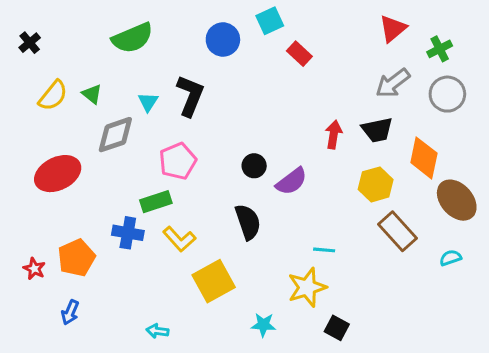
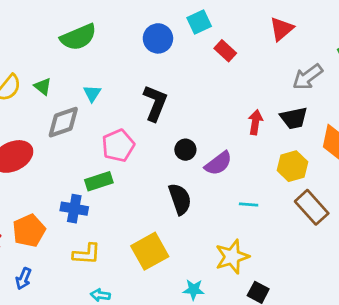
red triangle: (393, 29) -> (281, 29), moved
black L-shape: (190, 96) -> (155, 103), moved
yellow L-shape: (179, 239) -> (87, 254), moved, turned -44
cyan line: (324, 250) -> (249, 205), moved

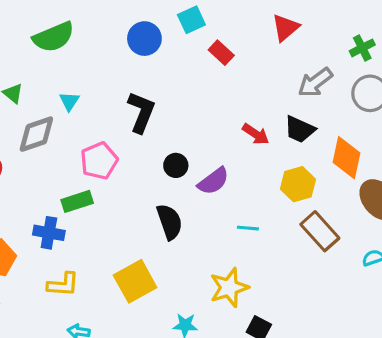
black trapezoid: (294, 118) -> (300, 129), turned 36
red arrow: (255, 122) -> (256, 134), turned 115

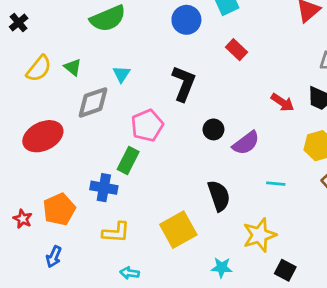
red rectangle: (221, 53) -> (236, 50), moved
green rectangle: (77, 201) -> (128, 161), turned -45
black semicircle: (170, 222) -> (219, 196), moved

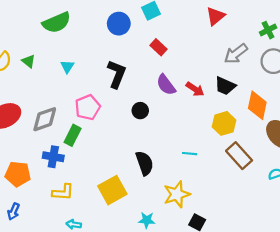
gray diamond: (93, 102) -> (45, 119), moved
purple semicircle: (246, 143) -> (166, 85), moved, turned 90
orange pentagon: (59, 209) -> (18, 174), turned 30

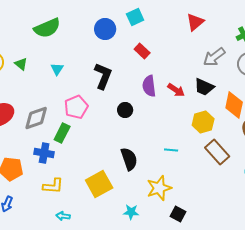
purple semicircle: (166, 85) -> (149, 86), turned 30

